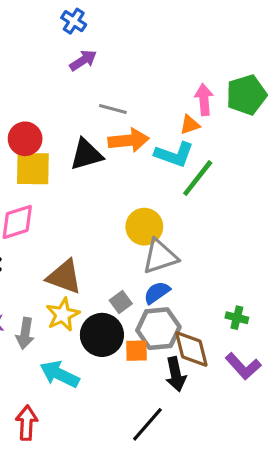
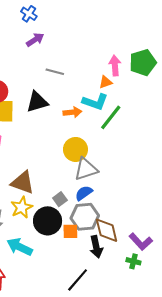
orange arrow: (129, 140) -> (72, 112), moved, size x0.7
green cross: (237, 318) -> (133, 261), moved

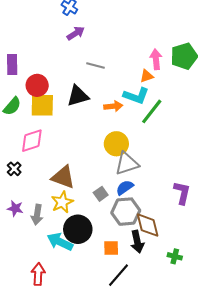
black circle: (48, 221) -> (78, 229), moved
orange square: (70, 231) -> (111, 248), moved
purple L-shape: (141, 242) -> (182, 193), moved, turned -125

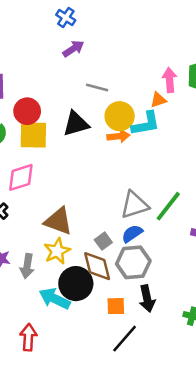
cyan L-shape: (136, 96) -> (146, 124), turned -30
green line: (152, 111) -> (168, 206), moved
yellow circle: (116, 144) -> (120, 116), moved
brown diamond: (148, 225) -> (97, 266), moved

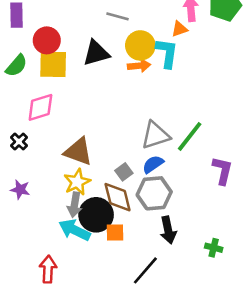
cyan L-shape: (146, 124) -> (167, 53), turned -72
gray arrow: (27, 266) -> (75, 205), moved
orange square: (116, 306) -> (115, 233), moved

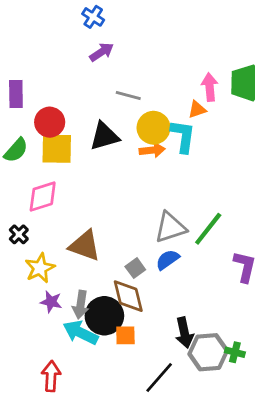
yellow star: (77, 182) -> (40, 268), moved
purple star: (20, 190) -> (51, 302), moved
gray hexagon: (154, 193) -> (208, 352), moved

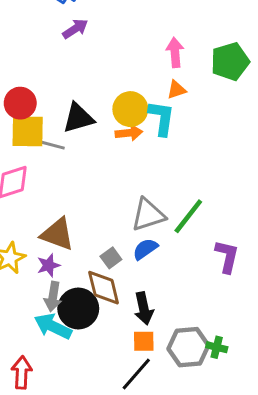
pink arrow: (210, 87) -> (175, 53), moved
gray line: (128, 95) -> (51, 145), moved
purple star: (51, 302) -> (48, 265), moved, turned -30
black arrow: (184, 333) -> (144, 308), moved
orange square: (125, 335) -> (144, 341), moved

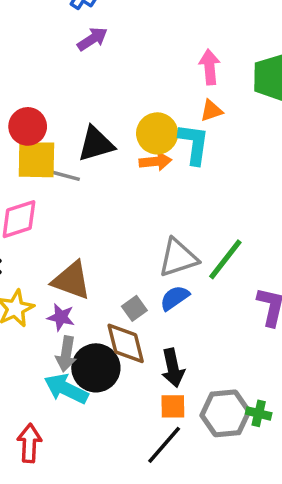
purple star: (48, 265) -> (61, 317), turned 30

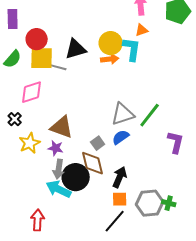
black arrow: (173, 368) -> (120, 177), turned -145

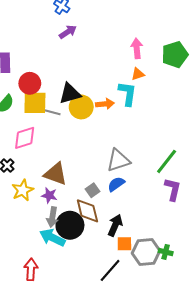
yellow circle: (111, 43) -> (81, 107), moved
green line: (150, 115) -> (167, 161), moved
orange square: (120, 199) -> (124, 244), moved

